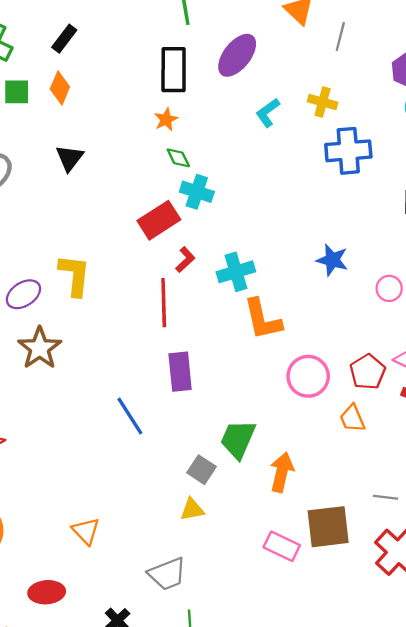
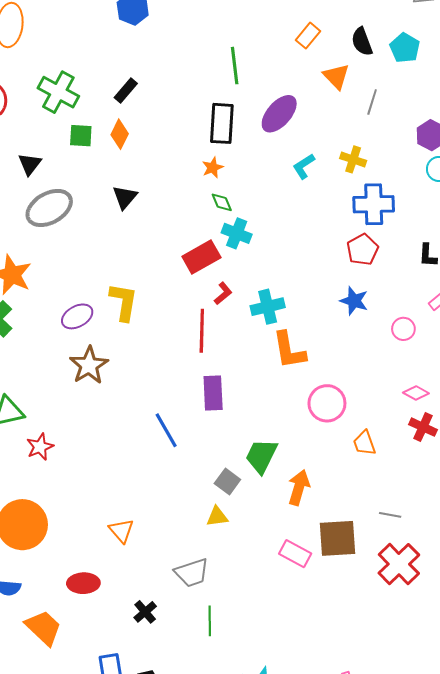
red pentagon: (368, 372) -> (362, 250), moved

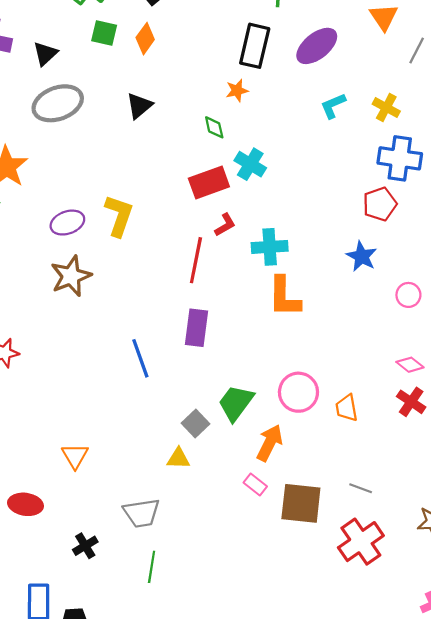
green diamond: (222, 202) -> (214, 127), moved
pink circle: (327, 403) -> (298, 392), moved
pink rectangle: (295, 554) -> (255, 485), moved, size x0.7

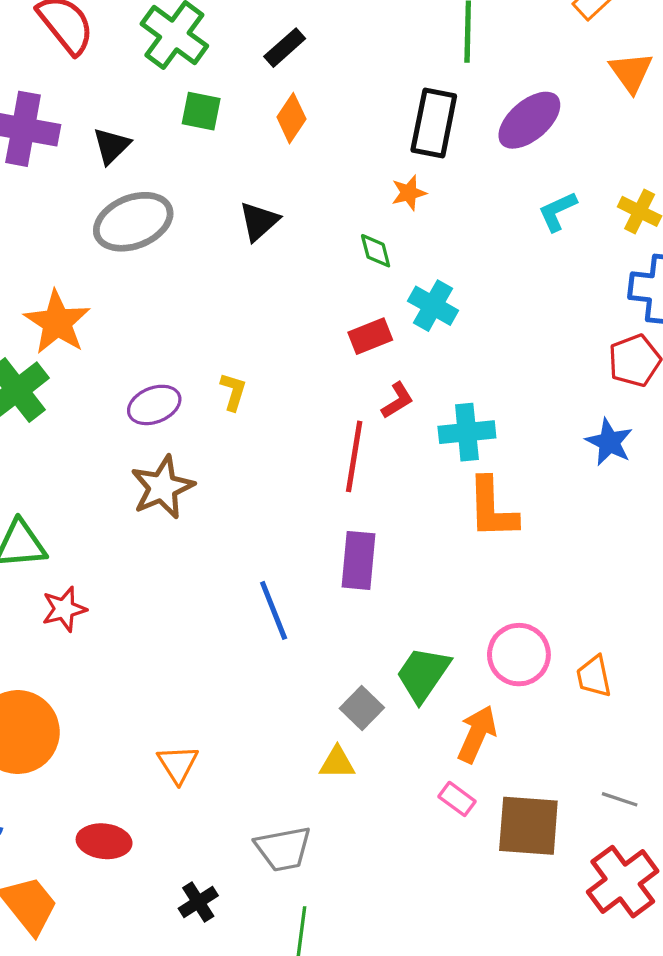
orange diamond: (145, 39) -> (291, 118), moved
red rectangle: (209, 183) -> (370, 336), size x0.7
yellow L-shape: (119, 216) -> (233, 392), size x0.6

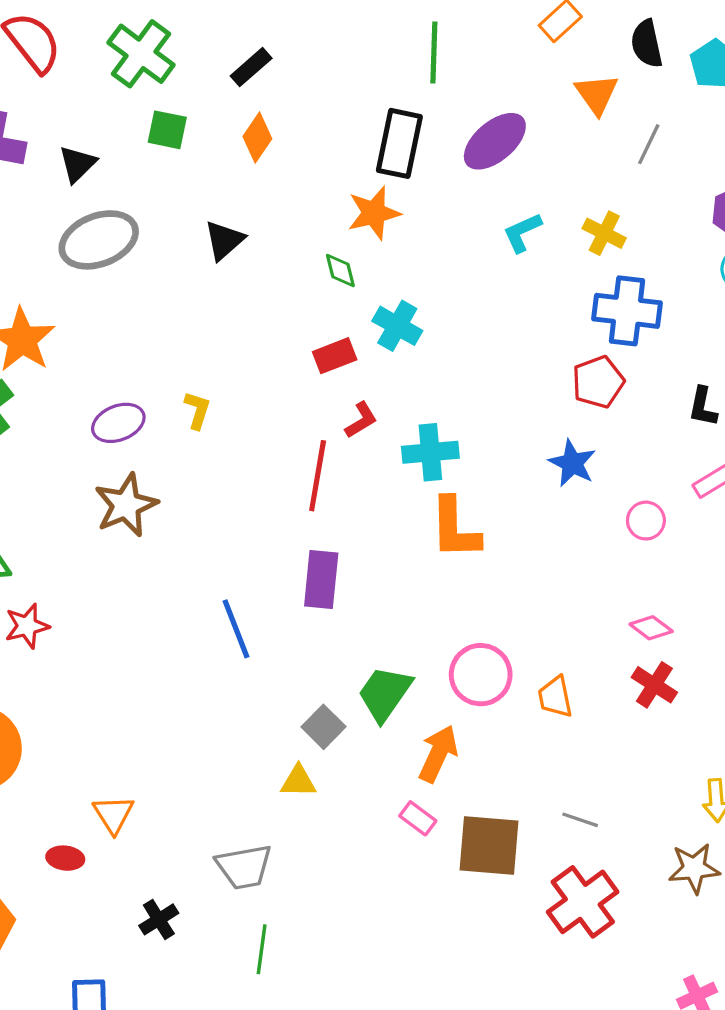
orange star: (409, 193) -> (374, 213), size x1.5
orange triangle: (178, 764) -> (113, 814), moved
red ellipse: (104, 841) -> (65, 858), size x0.7

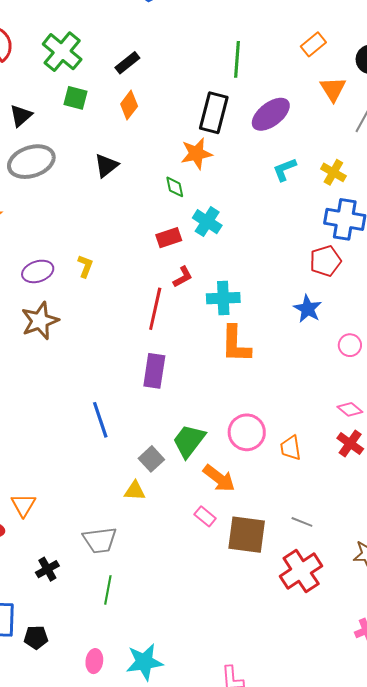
blue line: (236, 629) -> (100, 420), moved
orange arrow: (438, 754) -> (219, 478), turned 100

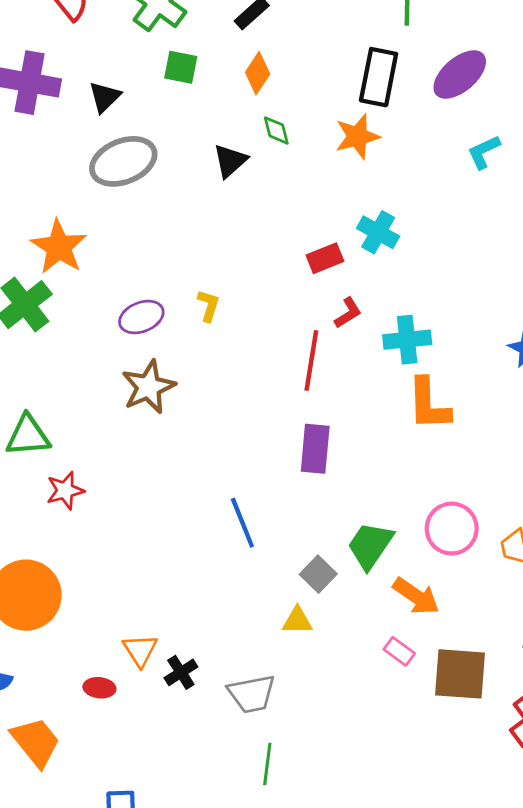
green diamond: (175, 187) -> (276, 130), moved
black cross: (47, 569) -> (181, 672), moved

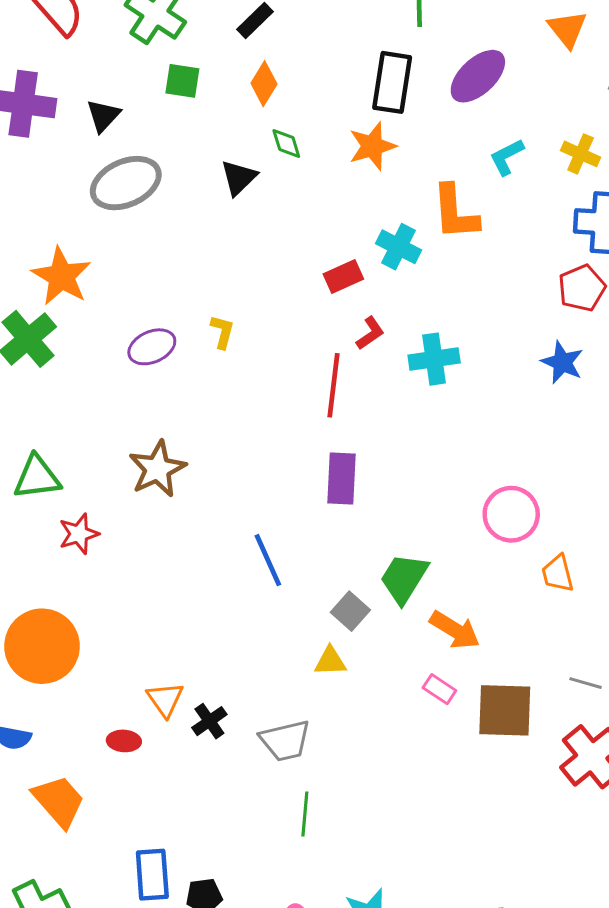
brown star: (148, 387) -> (157, 469), moved
orange L-shape: (429, 404) -> (455, 212), moved
pink circle: (452, 529) -> (511, 514), moved

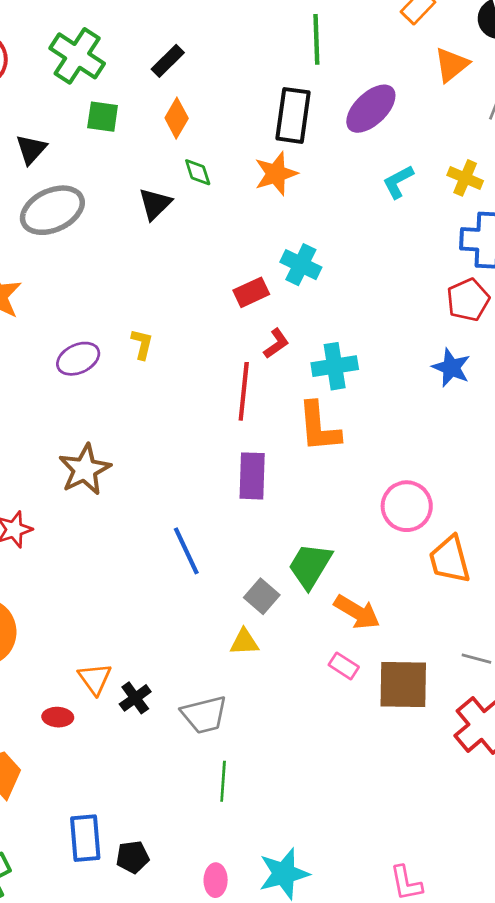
orange triangle: (567, 29) -> (452, 65), turned 30
orange L-shape: (455, 212) -> (319, 427), moved
orange trapezoid: (558, 574) -> (450, 559), size x1.4

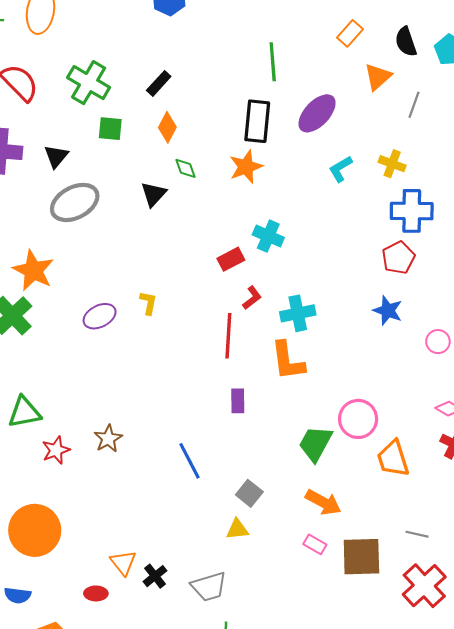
brown star: (85, 469) -> (108, 439), moved, size x0.7
purple rectangle: (252, 476) -> (238, 401), size x0.7
green trapezoid: (310, 566) -> (315, 444), moved

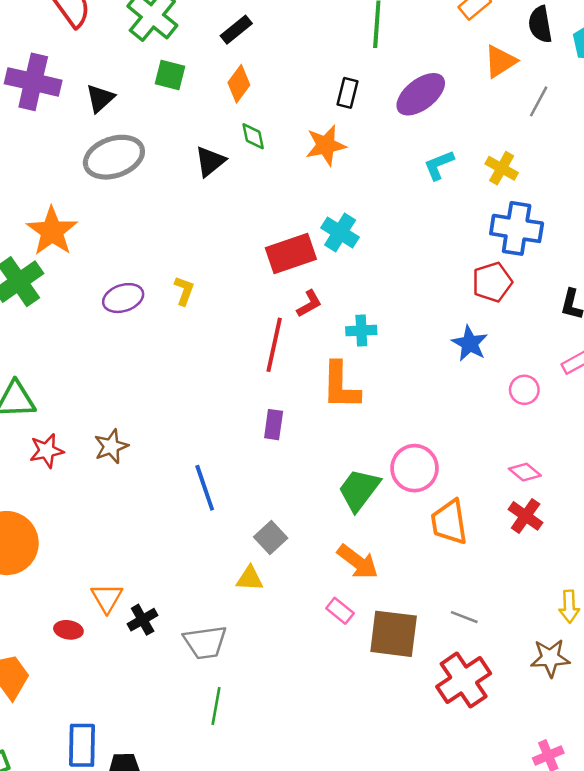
black rectangle: (257, 121) -> (348, 93), size x0.6
red rectangle: (231, 259) -> (291, 253), size x1.5
cyan cross: (298, 313) -> (361, 331), size x0.7

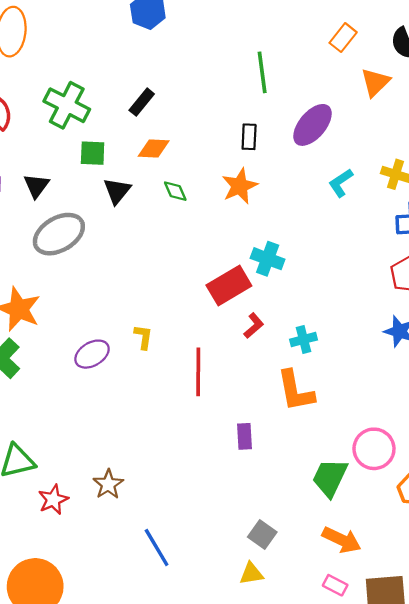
orange diamond: (239, 84) -> (154, 148), turned 68
black triangle: (210, 161) -> (117, 191), moved
red line: (274, 345) -> (198, 372), moved
blue line: (205, 488) -> (157, 547), moved

